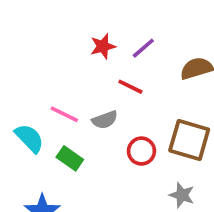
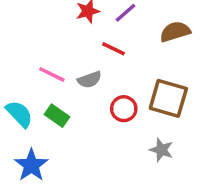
cyan semicircle: (29, 138) -> (19, 114), moved

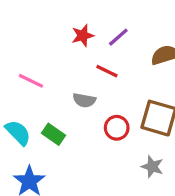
pink line: (52, 74) -> (31, 81), moved
gray semicircle: (90, 80) -> (84, 100), turned 30

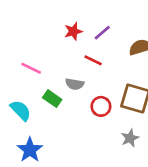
green rectangle: (54, 134) -> (52, 99), moved
gray star: (152, 167) -> (130, 138), turned 30

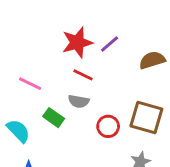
red star: (73, 31) -> (77, 43), size x1.5
red line: (93, 60) -> (83, 75), moved

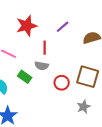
red star: (77, 43) -> (27, 26), moved
red line: (83, 75) -> (45, 48), turned 64

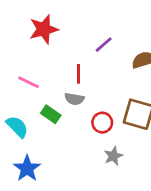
red star: (27, 26) -> (44, 29), moved
gray star: (84, 107) -> (113, 156), moved

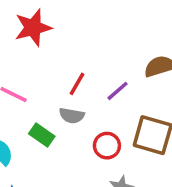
purple line: (104, 45) -> (118, 91), moved
red line: (79, 74) -> (77, 84), turned 30

